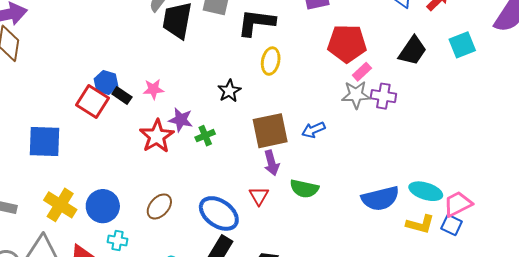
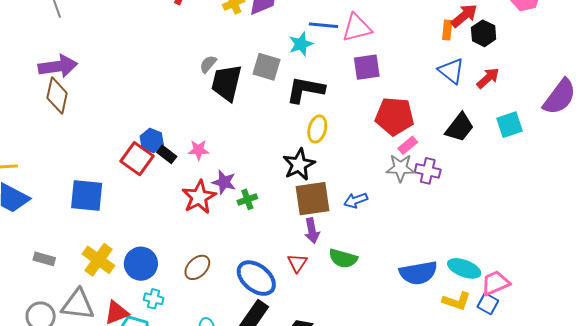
black star: (229, 91) -> (299, 165), moved, size x1.4

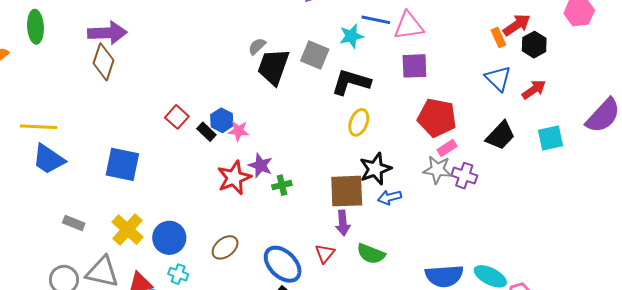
orange rectangle: (447, 30) -> (498, 37), turned -36
blue hexagon: (152, 140) -> (222, 120), moved
red square: (137, 159) -> (177, 117), moved, size x0.7
black star: (299, 165) -> (375, 169), moved

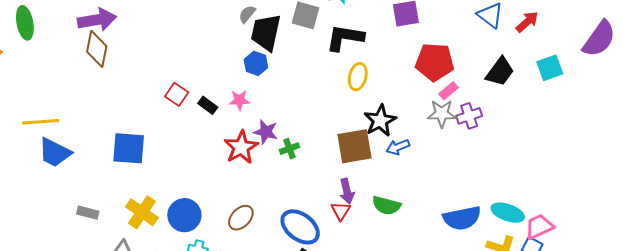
blue hexagon: (222, 120) -> (256, 63), moved
purple cross: (464, 176) -> (469, 116), turned -30
purple arrow: (343, 223) -> (347, 191), moved

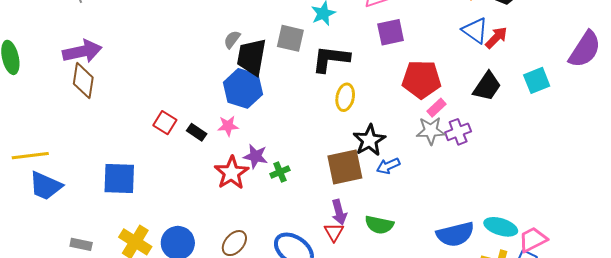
red arrow: (527, 22) -> (496, 38), moved
blue hexagon: (256, 63) -> (243, 88), size x1.6

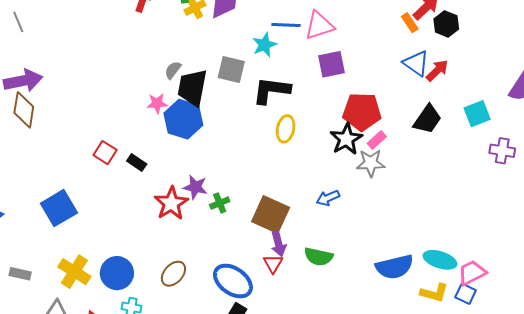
pink star: (228, 126) -> (157, 103), moved
purple cross: (458, 132) -> (502, 151), moved, turned 30
black star: (369, 140) -> (346, 139), moved
brown square: (345, 167) -> (271, 215), moved, turned 36
blue square: (119, 178) -> (59, 208), turned -33

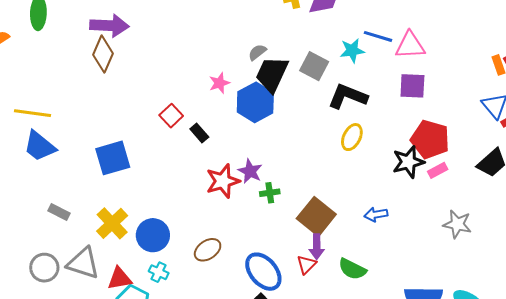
pink star: (157, 103) -> (219, 83), moved, turned -30
gray star: (371, 163) -> (457, 224), moved

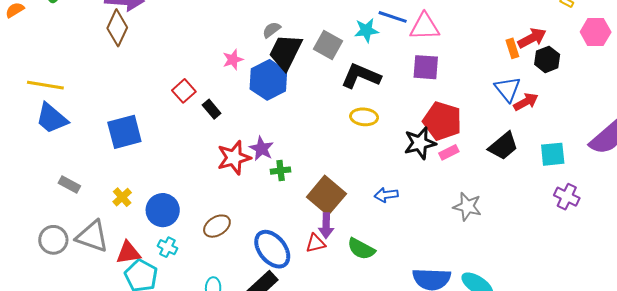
yellow ellipse: (352, 137) -> (364, 117), turned 68
yellow cross: (112, 223) -> (122, 197), size x0.6
red triangle: (306, 265) -> (316, 243), turned 30

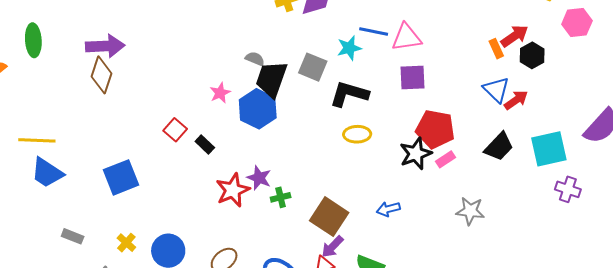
gray semicircle: (272, 30) -> (255, 59), turned 66
cyan square: (553, 154) -> (549, 149), size x1.4
purple arrow: (326, 226) -> (332, 247), turned 50

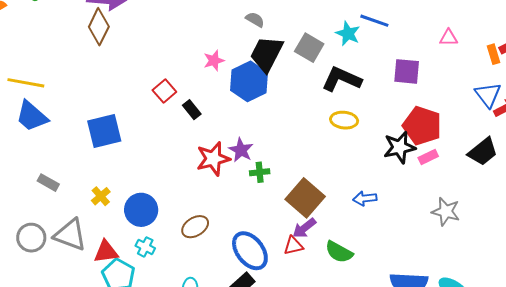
pink triangle: (407, 37) -> (449, 38), moved, size x0.6
cyan star: (349, 48) -> (348, 34), turned 30
gray semicircle: (255, 59) -> (255, 20), moved

